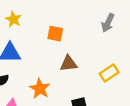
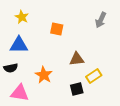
brown triangle: (68, 63) -> (77, 59), moved
yellow rectangle: (109, 73) -> (94, 76), moved

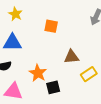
black square: (77, 89) -> (53, 87), moved

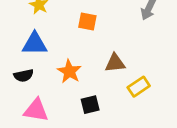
orange star: (38, 73) -> (69, 71), moved

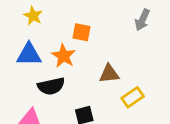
orange star: (69, 71) -> (64, 56), moved
black semicircle: (24, 76) -> (51, 86), moved, size x1.4

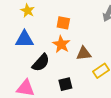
orange star: (64, 56) -> (61, 44), moved
black semicircle: (51, 86) -> (41, 63), turned -36

